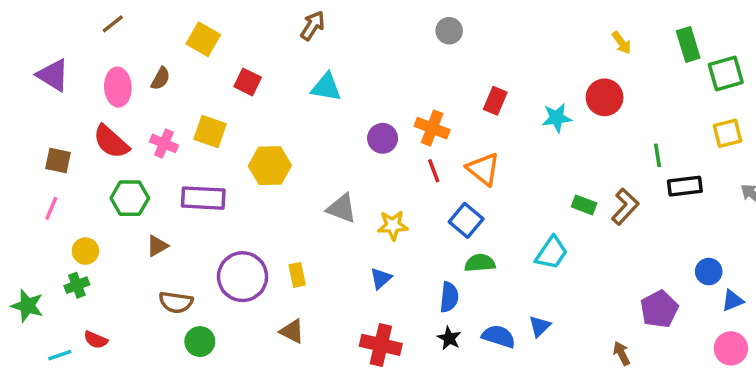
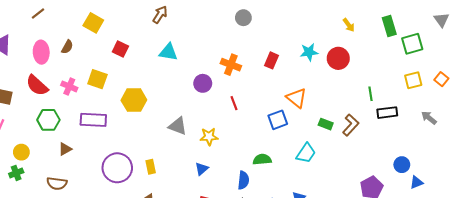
cyan star: (557, 118) -> (309, 52), moved
orange cross: (432, 128) -> (231, 65), moved
orange triangle: (483, 169) -> (297, 98), moved
blue square: (466, 220) -> (278, 120), moved, turned 30
brown semicircle: (176, 302) -> (57, 183), moved

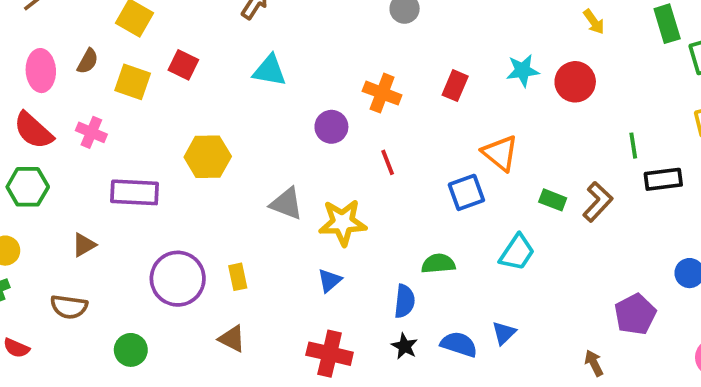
yellow square: (97, 79) -> (133, 82), moved
green hexagon: (48, 120) -> (28, 187), moved
yellow star: (209, 137) -> (343, 222), size x1.4

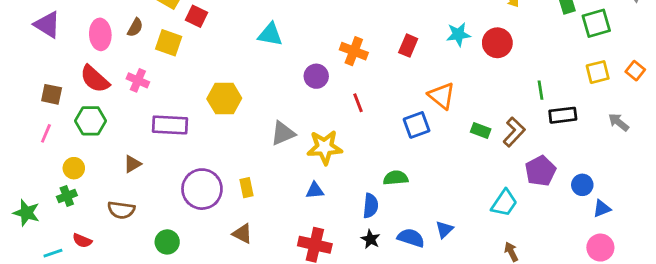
red square: (183, 65) -> (196, 16), moved
gray triangle: (286, 204) -> (283, 133), turned -44
cyan trapezoid: (517, 252) -> (504, 203), moved
blue triangle: (330, 281) -> (315, 190), turned 36
purple pentagon: (635, 314) -> (541, 171), moved

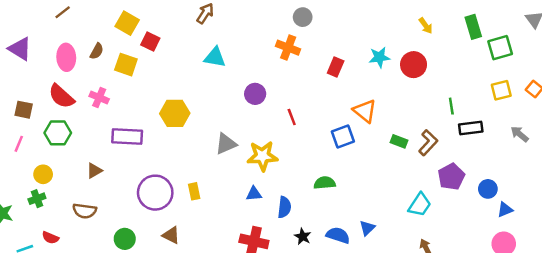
orange cross: (354, 51) -> (288, 48), moved
blue semicircle: (371, 206) -> (284, 207), moved
brown triangle: (242, 234) -> (171, 235), moved

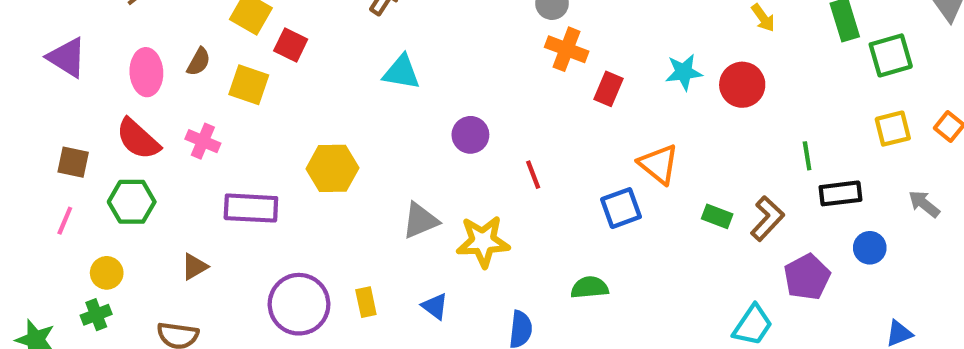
orange cross: (288, 48) -> (567, 49), moved
blue circle: (488, 189) -> (870, 248), moved
blue triangle: (254, 194) -> (435, 306), moved, turned 42

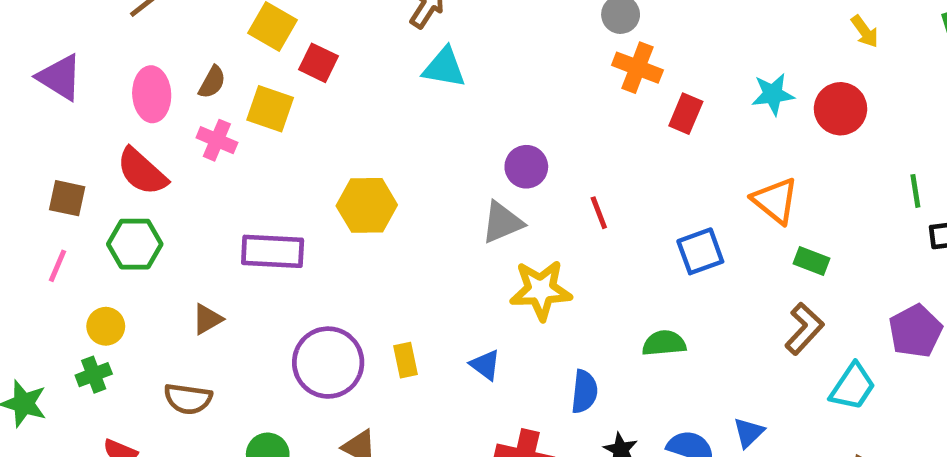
cyan triangle: (401, 72) -> (444, 68), moved
pink cross: (203, 141) -> (217, 140), moved
orange triangle: (659, 164) -> (775, 201), moved
brown L-shape: (767, 219) -> (804, 329), moved
gray triangle: (420, 221) -> (502, 222), moved

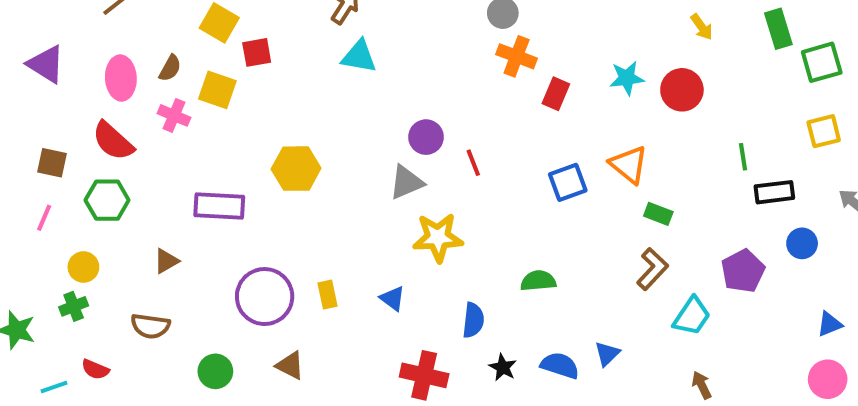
red square: (318, 63) -> (257, 52), turned -36
red line: (599, 213) -> (473, 163), moved
blue square: (700, 251) -> (568, 182), moved

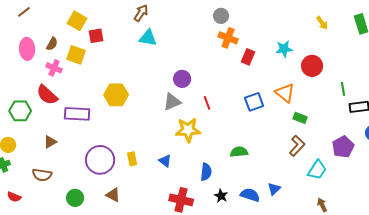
red circle: (682, 90) -> (312, 66), moved
red semicircle: (113, 141) -> (47, 95), moved
red line: (473, 163) -> (207, 103), moved

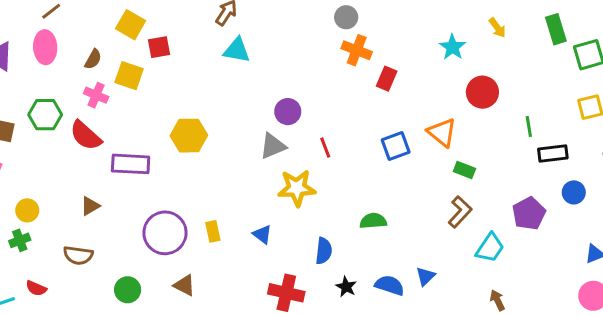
pink ellipse: (27, 49) -> (45, 47), moved
cyan star: (284, 49) -> (452, 47), moved, turned -30
green hexagon: (20, 111) -> (45, 115), moved

